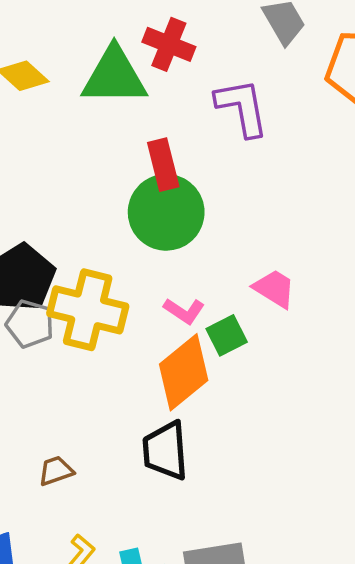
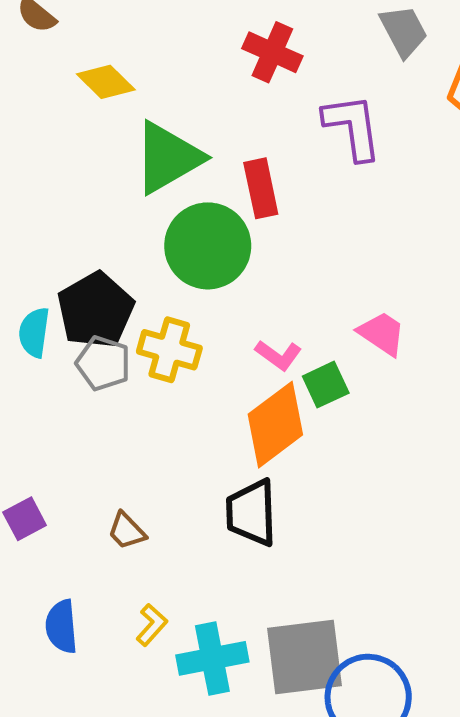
green triangle: (114, 76) -> (168, 158), moved, turned -32
green circle: (166, 212) -> (208, 246), moved
yellow cross: (88, 310) -> (169, 350), size x0.7
brown trapezoid: (56, 471) -> (127, 531), turned -117

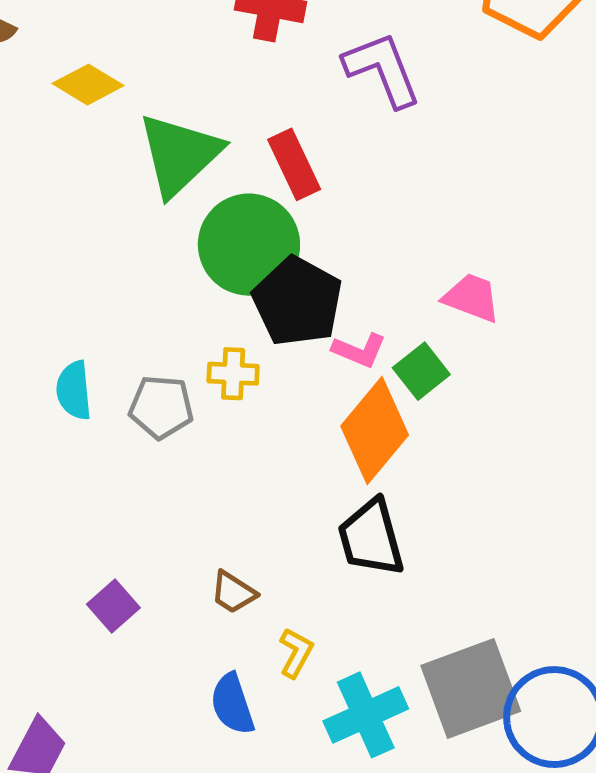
black pentagon: (96, 310) -> (297, 301), moved
yellow cross: (169, 350) -> (233, 374), size x0.7
yellow L-shape: (152, 625) -> (296, 653), moved
blue semicircle: (61, 627) -> (232, 704), moved

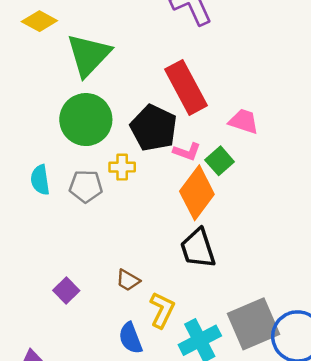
red rectangle: (294, 164) -> (186, 87), moved, size x1.5
green circle: (249, 245) -> (86, 120), moved
yellow L-shape: (296, 653) -> (162, 310), size x1.4

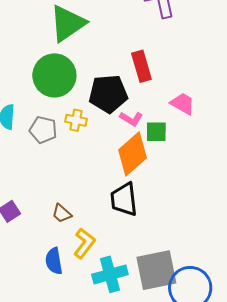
red rectangle: (186, 87) -> (141, 66), size x0.7
black pentagon: (154, 128) -> (108, 94), turned 30
green square: (220, 161) -> (156, 132), turned 30

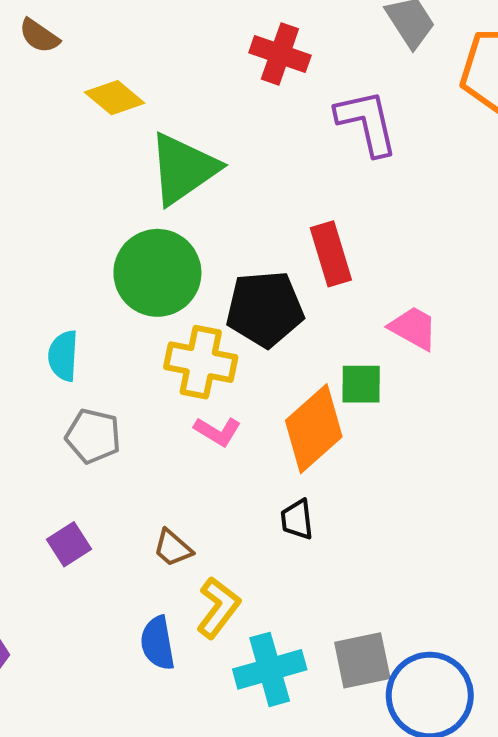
pink L-shape: (131, 119) -> (218, 431), moved
yellow cross: (76, 120) -> (201, 362), size x1.6
gray pentagon: (43, 130) -> (93, 436), moved
black trapezoid: (124, 199) -> (297, 519), size x0.6
gray square: (156, 270) -> (362, 660), size x0.7

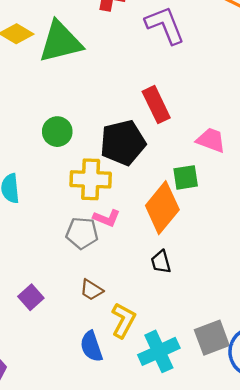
green triangle: (183, 169) -> (60, 42), moved, turned 30
green circle: (157, 273) -> (57, 132), size x0.6
gray pentagon: (93, 436) -> (82, 233), moved

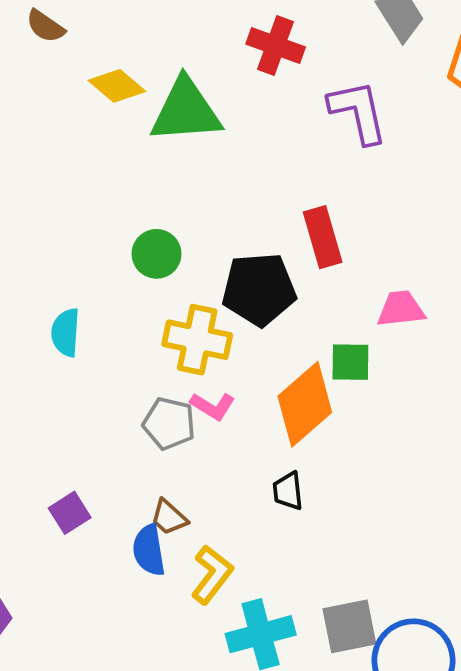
pink trapezoid: (211, 140) -> (401, 309), turned -36
blue semicircle: (91, 346) -> (149, 550), moved

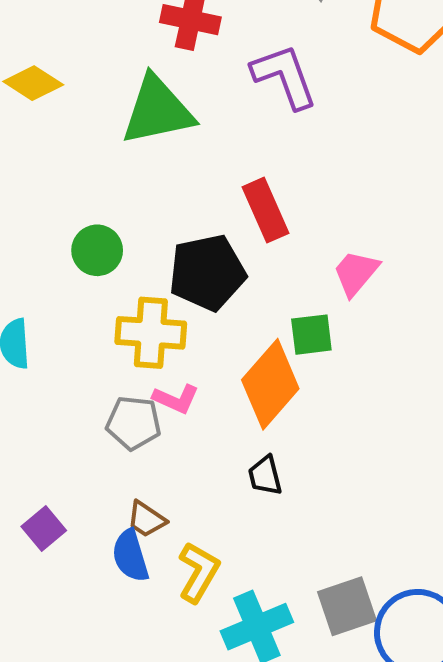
green triangle: (186, 111) -> (157, 111), moved
pink trapezoid: (401, 309) -> (356, 273), turned -36

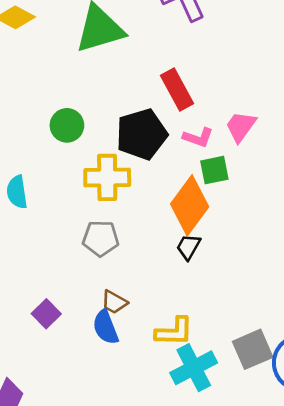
pink L-shape: (176, 399) -> (198, 137), moved
black trapezoid: (265, 476) -> (188, 247), moved, turned 48
yellow L-shape: (199, 572) -> (174, 332), moved, turned 66

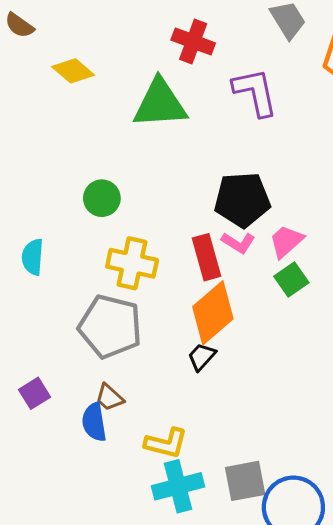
red rectangle: (177, 89) -> (207, 257), moved
black pentagon: (142, 134) -> (242, 200), moved
green square: (214, 170) -> (291, 280), moved, turned -36
gray pentagon: (101, 238) -> (110, 326), size x1.6

